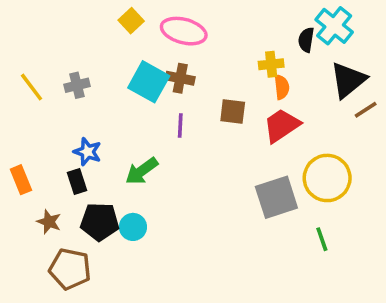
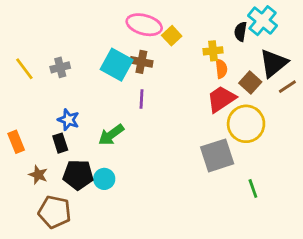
yellow square: (131, 21) -> (172, 36), moved
brown square: (233, 112) -> (250, 83), moved, turned 35
yellow circle: (327, 178) -> (246, 124), moved

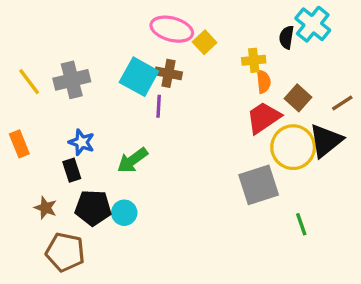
black triangle: (274, 63) -> (326, 141), moved
gray cross: (60, 67) -> (72, 80), size x1.5
purple line: (141, 99) -> (159, 106), moved
orange rectangle: (16, 142) -> (19, 144), moved

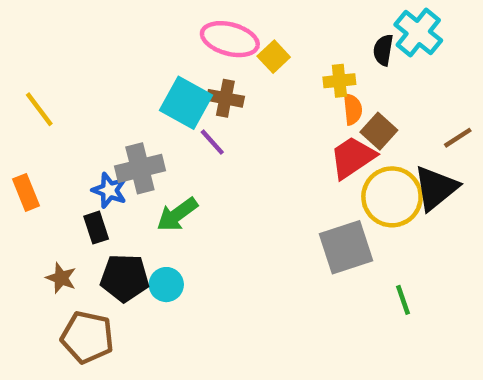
gray cross: (72, 80) -> (140, 168), moved
brown square: (298, 98) -> (379, 131), moved
purple line: (159, 106) -> (212, 142), turned -45

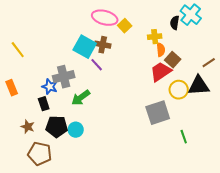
black triangle: (436, 188) -> (199, 86), turned 35
yellow circle: (392, 197) -> (179, 90), size x0.7

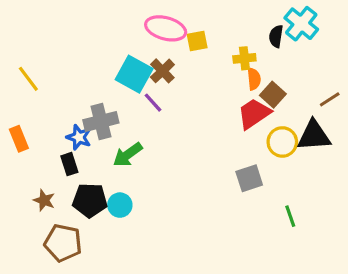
yellow square: (125, 26) -> (197, 41), turned 32
brown cross: (103, 45) -> (162, 71), turned 35
gray square: (158, 113) -> (249, 178), size x0.7

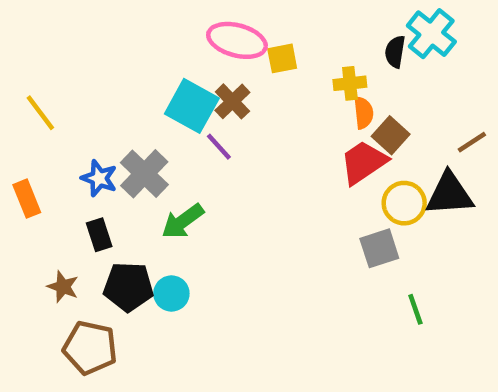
gray cross: (101, 121) -> (144, 174), turned -32
blue star: (79, 137) -> (99, 178), moved
gray square: (249, 178) -> (379, 248), moved

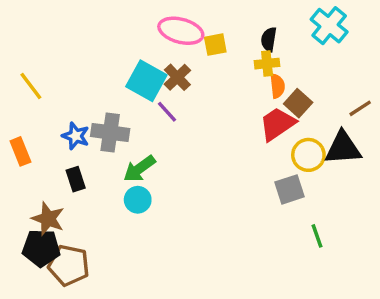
black semicircle: (395, 52) -> (269, 39), moved
gray cross: (144, 174) -> (110, 132), turned -36
brown star: (63, 287) -> (48, 219), size x1.4
black pentagon: (128, 287) -> (41, 248), moved
cyan circle: (171, 293) -> (138, 200), moved

